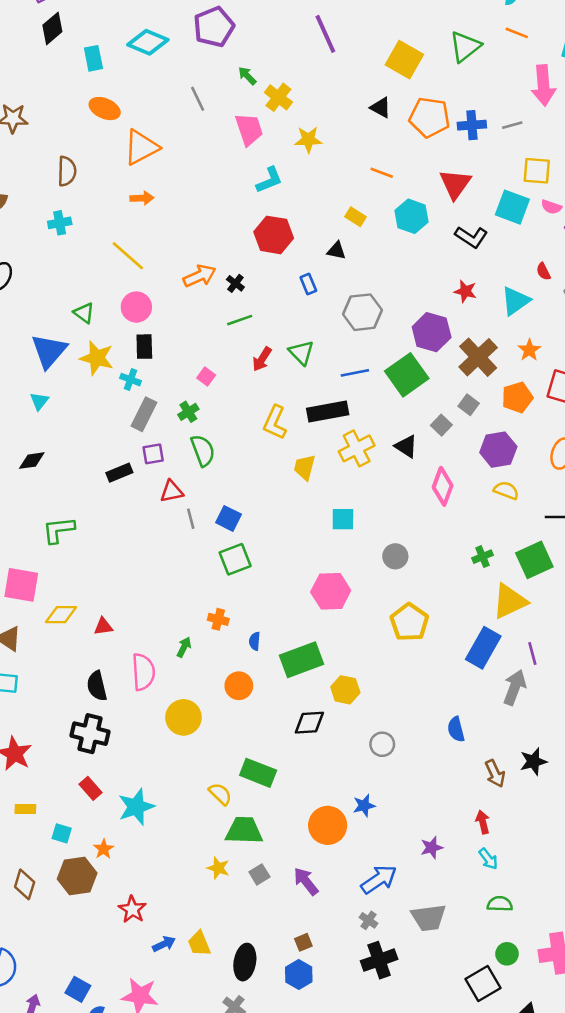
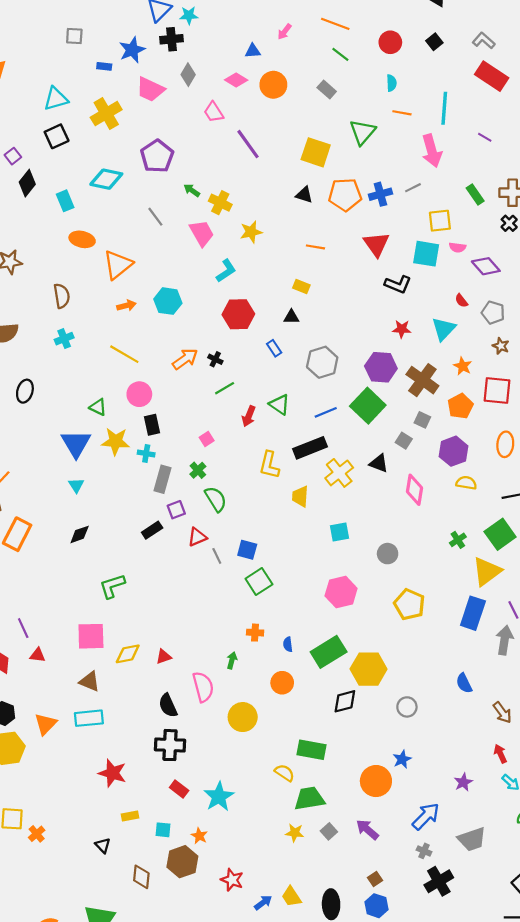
cyan hexagon: (412, 216) -> (168, 301), moved
pink square: (206, 377) -> (207, 439), turned 32
yellow hexagon: (345, 690) -> (369, 669), size x1.5

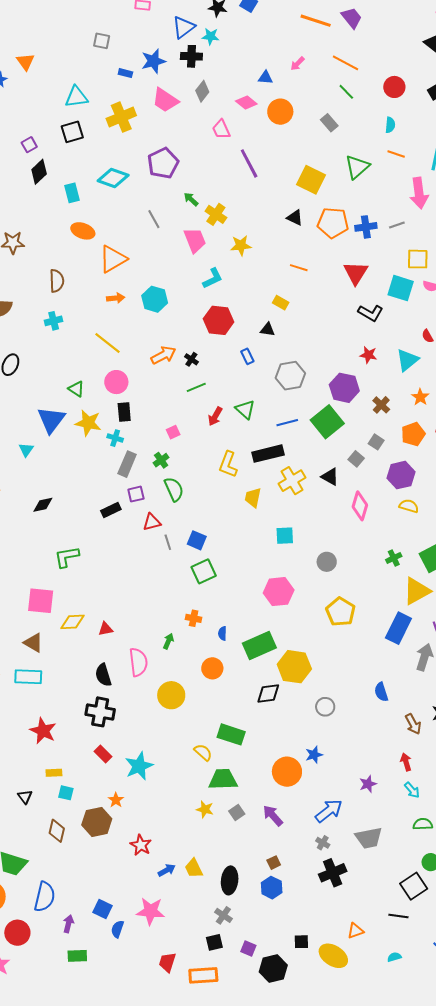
brown cross: (422, 380) -> (381, 405), size x0.6
cyan triangle: (76, 485) -> (26, 450), moved
cyan square: (163, 830) -> (66, 793), moved

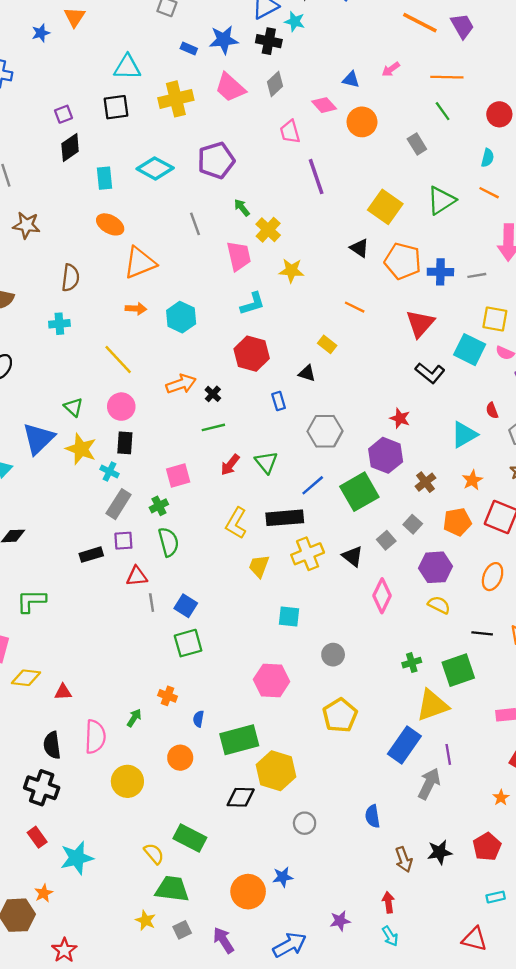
orange line: (345, 63) -> (447, 77), turned -36
red star: (368, 355) -> (400, 418), moved
blue line: (287, 423) -> (313, 485), turned -35
pink square: (173, 432) -> (178, 475), size x1.5

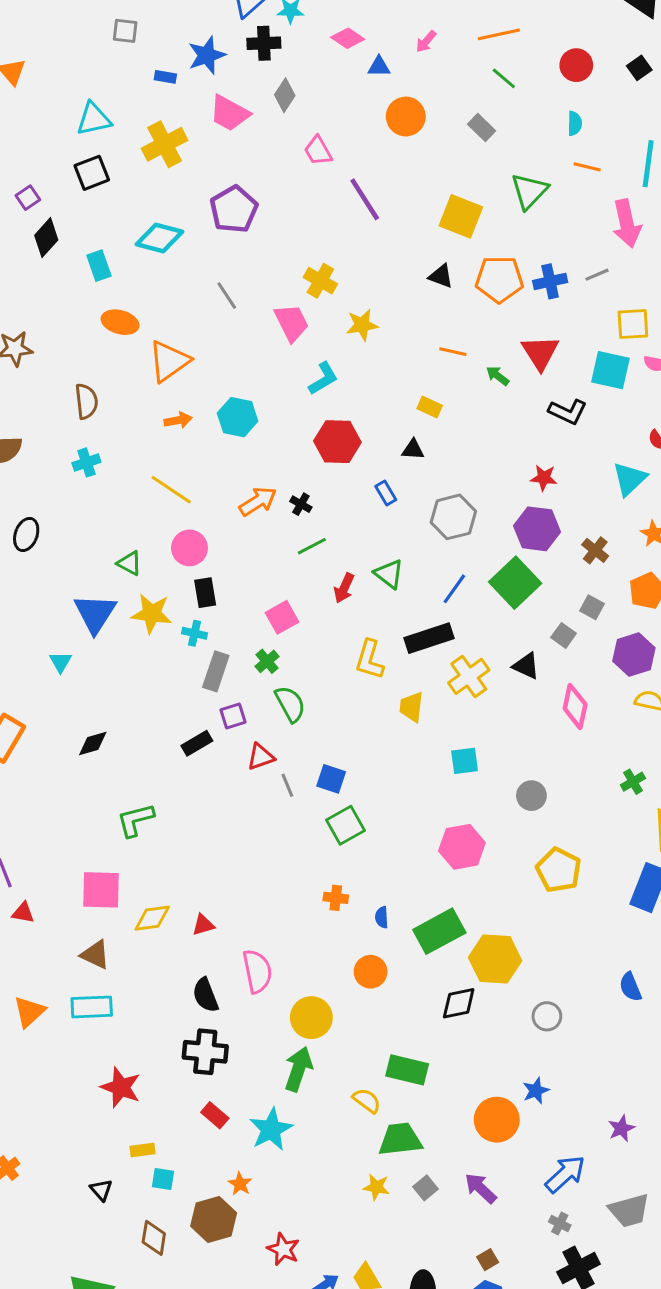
pink diamond: (324, 105) -> (348, 38), moved
green arrow: (242, 208) -> (498, 376), moved
green arrow: (134, 718) -> (298, 1069), moved, size x1.8

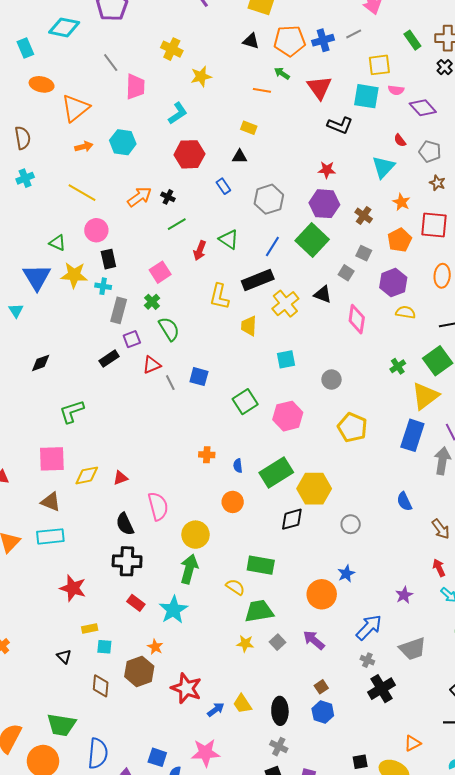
pink trapezoid: (292, 323) -> (135, 87), moved, turned 32
green arrow: (498, 376) -> (282, 73), moved
green square: (345, 825) -> (245, 402), moved
red star: (283, 1249) -> (186, 688), size x1.4

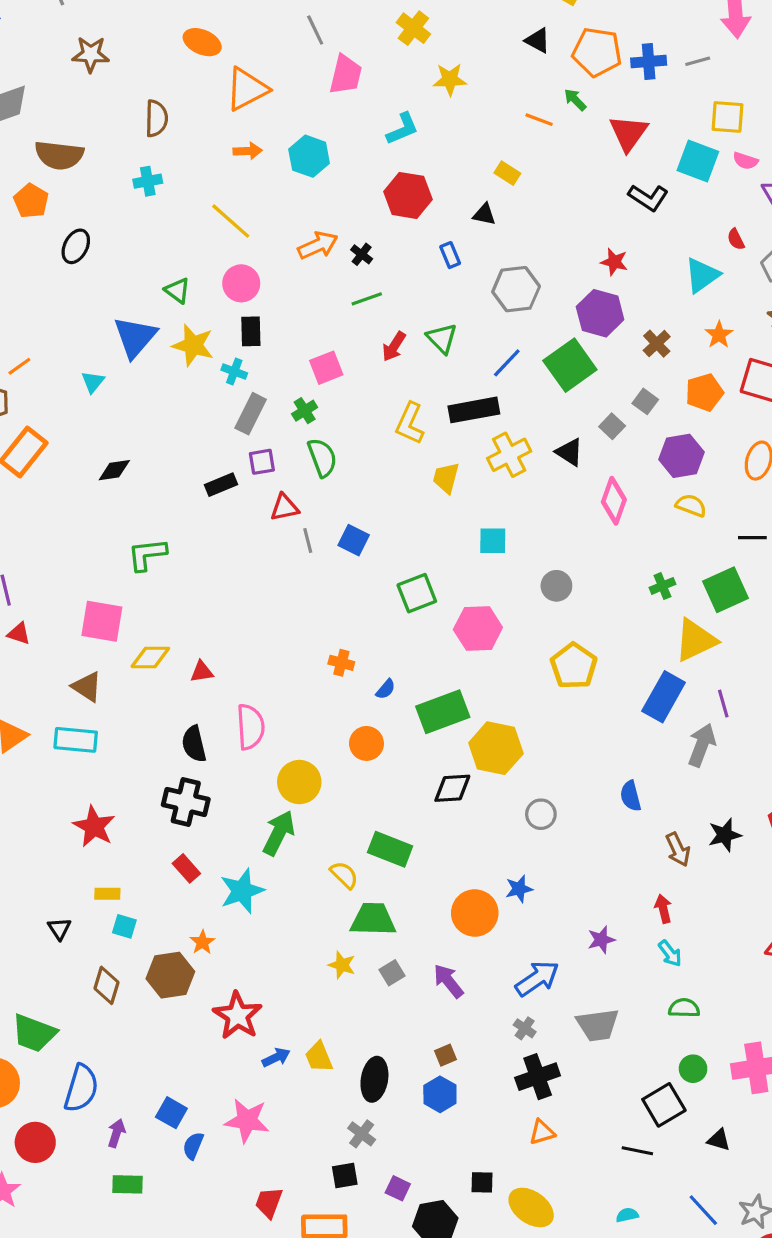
blue semicircle: (238, 466) -> (386, 689), turned -144
orange triangle: (412, 743) -> (542, 1132), moved

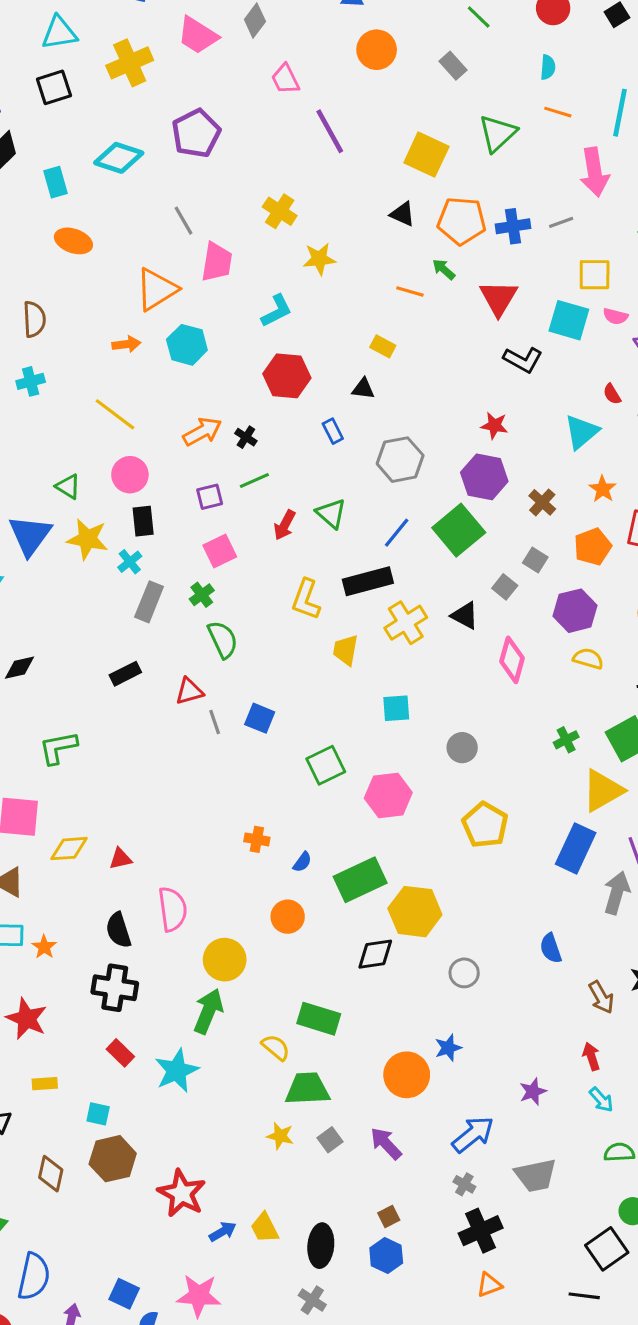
orange triangle: (247, 89) -> (157, 289), moved
cyan cross: (234, 372) -> (130, 562), turned 35
purple square: (262, 462) -> (210, 497), moved
cyan square: (124, 926) -> (98, 1114), moved
orange star: (202, 942) -> (44, 947), moved

